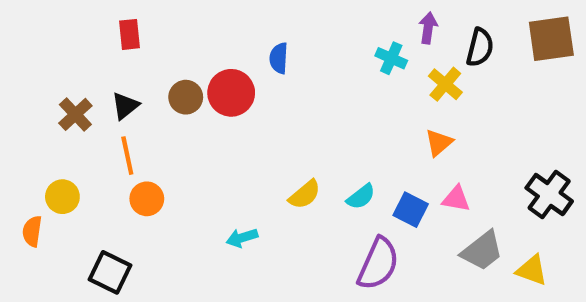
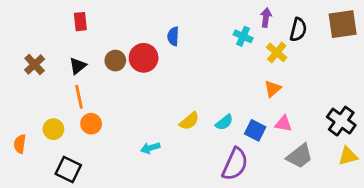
brown cross: (75, 114) -> (35, 65), moved
yellow circle: (62, 197) -> (53, 129), moved
yellow triangle: (532, 270) -> (348, 156), moved, turned -35

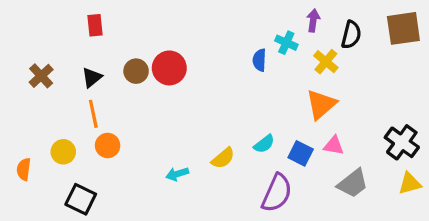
blue semicircle: (173, 36) -> (259, 60), moved
orange triangle: (273, 89) -> (321, 104), size x1.5
yellow semicircle: (189, 121) -> (223, 158), moved

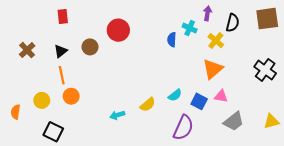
red circle: (169, 68) -> (118, 30), moved
black cross: (402, 142) -> (265, 70), moved

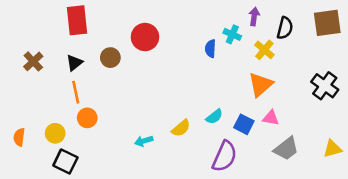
red rectangle: (63, 16) -> (77, 20), size x1.6
yellow circle: (42, 100) -> (55, 133), moved

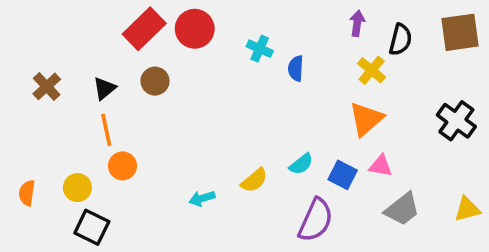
red rectangle: (77, 20) -> (144, 29), moved, turned 52
cyan cross: (232, 34) -> (260, 49), moved
red circle: (145, 37) -> (195, 29), moved

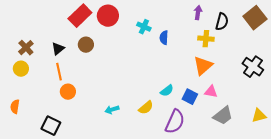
brown square: (460, 32) -> (255, 18), turned -30
yellow cross: (372, 70) -> (206, 39), turned -35
yellow semicircle: (254, 180) -> (146, 108), moved
yellow circle: (77, 188) -> (21, 69), moved

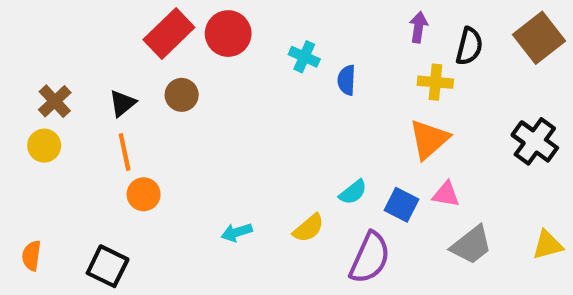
orange semicircle: (15, 107) -> (31, 256), moved

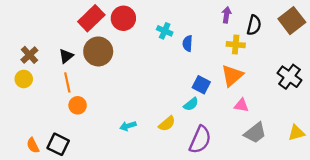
brown circle: (182, 95) -> (98, 51), size x1.6
blue square: (402, 205) -> (201, 85), moved
orange semicircle: (31, 256) -> (33, 145), moved, turned -35

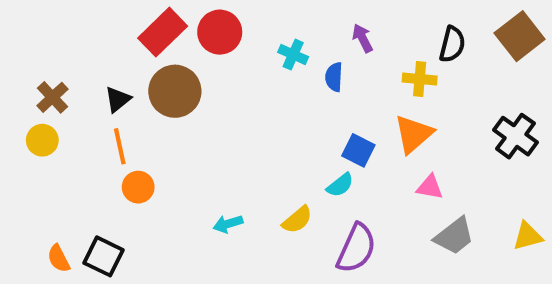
purple arrow: (226, 15) -> (362, 38), moved, turned -35

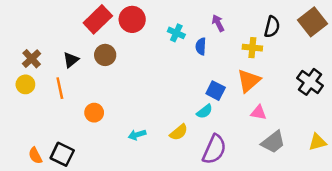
brown circle: (175, 91) -> (105, 55), size x0.7
orange line: (120, 146) -> (60, 88), moved
orange circle: (138, 187) -> (94, 113), moved

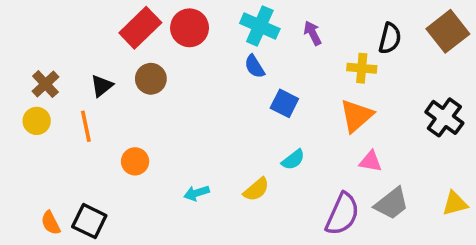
cyan cross: (176, 33) -> (260, 26), moved, size x1.5
blue semicircle: (201, 46) -> (255, 66), moved, turned -35
blue square: (216, 91) -> (284, 103), moved
purple semicircle: (214, 149) -> (342, 214), moved

